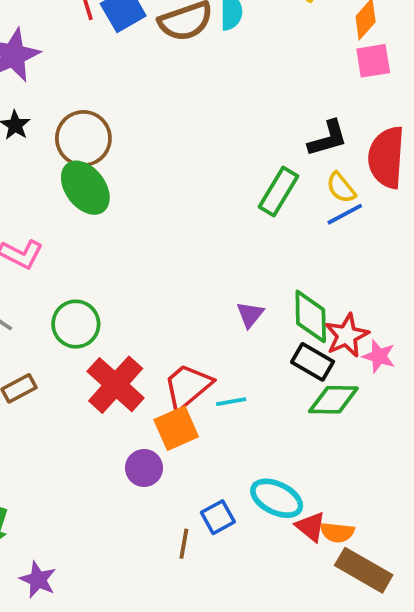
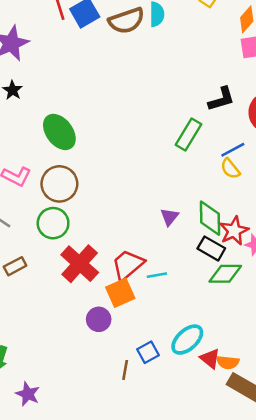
brown circle: (83, 138) -> (59, 184), moved
yellow semicircle: (341, 188) -> (230, 169), moved
cyan ellipse: (277, 498) -> (187, 340), turned -68

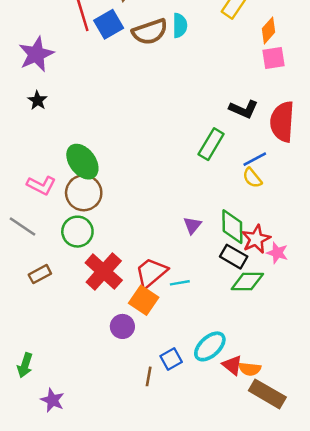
black L-shape: (221, 99) -> (244, 109), turned 40
green ellipse: (59, 132) -> (82, 162), moved
orange square: (120, 293) -> (144, 300), turned -32

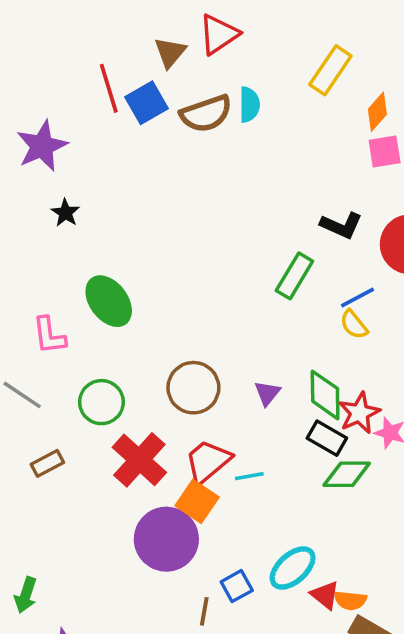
black star: (37, 100) -> (65, 213), moved
pink L-shape: (41, 185) -> (49, 335), turned 56
brown circle: (84, 193) -> (193, 388), moved
purple circle: (122, 326) -> (166, 539), size x1.8

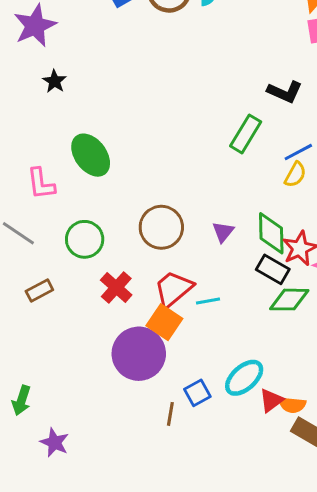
yellow semicircle: (354, 325) -> (295, 175), turned -112
red cross: (139, 460) -> (116, 287), size x0.7
red triangle: (325, 595) -> (271, 400), turned 44

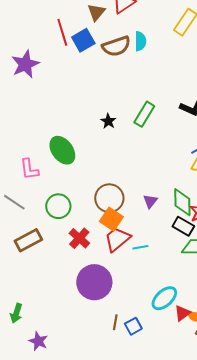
black star: (54, 81) -> (108, 121), moved
green rectangle: (246, 134) -> (144, 114), moved
brown rectangle: (39, 290) -> (28, 240), size x1.5
orange square: (164, 322) -> (111, 219), moved
blue square: (197, 393) -> (133, 326), moved

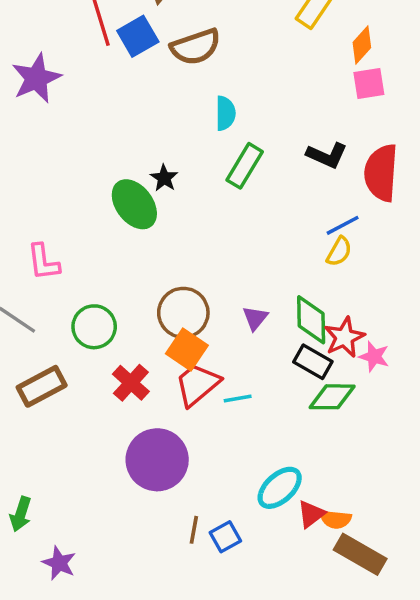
cyan semicircle: (140, 41) -> (225, 113), moved
black star: (108, 121) -> (164, 178), moved
green ellipse: (62, 150) -> (134, 204), moved

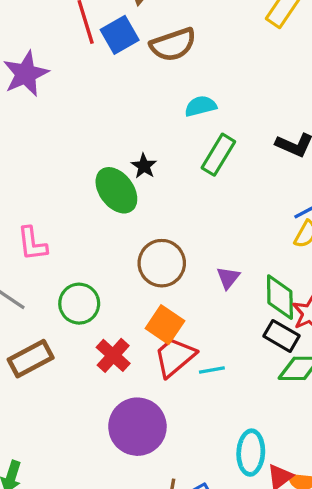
cyan semicircle: (225, 113) -> (201, 106), turned -104
brown circle: (183, 313) -> (162, 263), moved
purple triangle: (255, 318) -> (228, 278), moved
cyan ellipse: (280, 488) -> (251, 453), turned -45

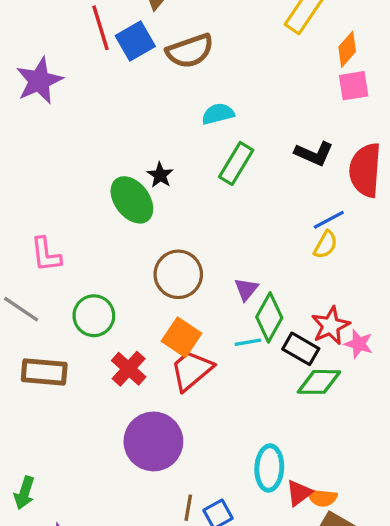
green diamond: (280, 297) -> (269, 317), moved, turned 30
brown rectangle: (31, 359) -> (44, 372), turned 33
cyan line: (212, 370) -> (248, 342), moved

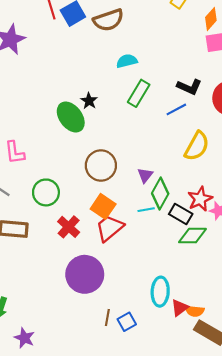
blue line: (329, 220) -> (176, 109), moved
yellow semicircle: (326, 245) -> (197, 146), size x1.6

